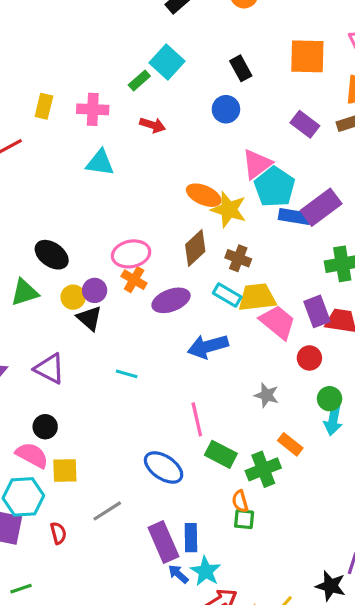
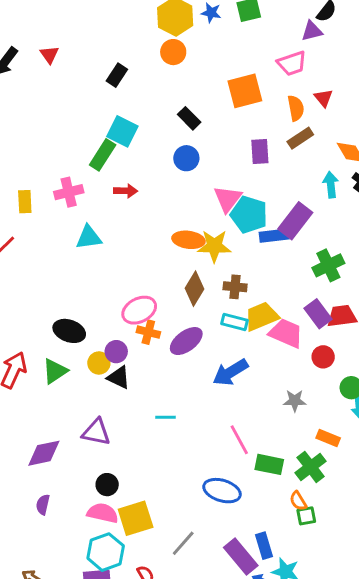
green rectangle: (139, 81) -> (103, 155), size x1.5
purple rectangle: (305, 124) -> (260, 152), turned 65
yellow square: (65, 471) -> (136, 518), size x1.4

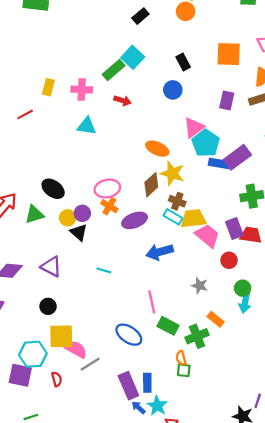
yellow star: (214, 246) -> (172, 173), moved
brown cross: (235, 287) -> (177, 201), moved
pink semicircle: (103, 513) -> (76, 349), moved

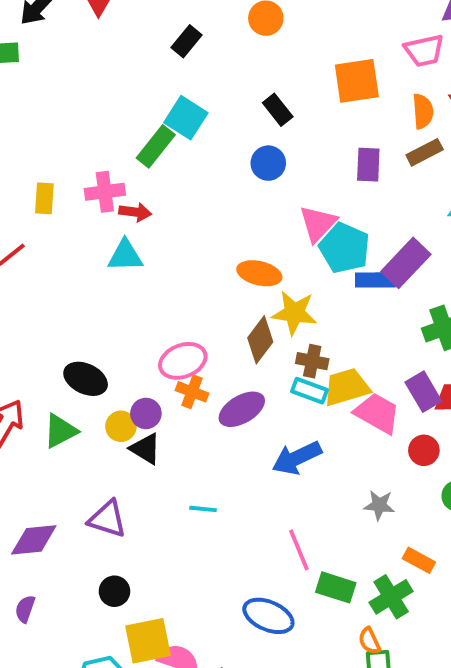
red arrow: (123, 100) -> (135, 212), moved

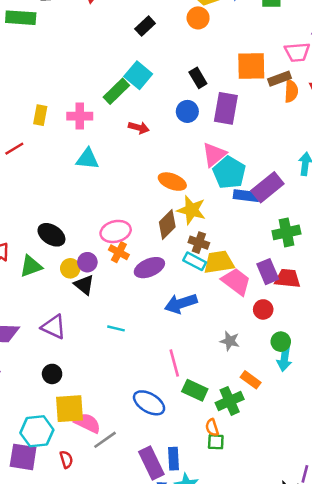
brown rectangle: (425, 152) -> (280, 79), moved
purple rectangle: (368, 165) -> (226, 108), moved, size x1.4
red arrow: (135, 212) -> (139, 128), moved

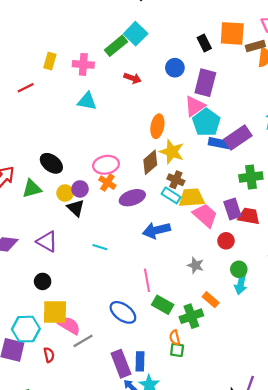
black rectangle: (198, 78) -> (204, 43), moved
purple rectangle: (226, 108) -> (205, 83), moved
orange ellipse: (172, 182) -> (157, 126), turned 75

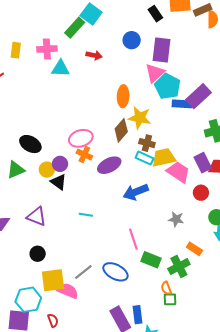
cyan triangle: (87, 101) -> (61, 68), moved
gray line: (83, 341) -> (83, 272), moved

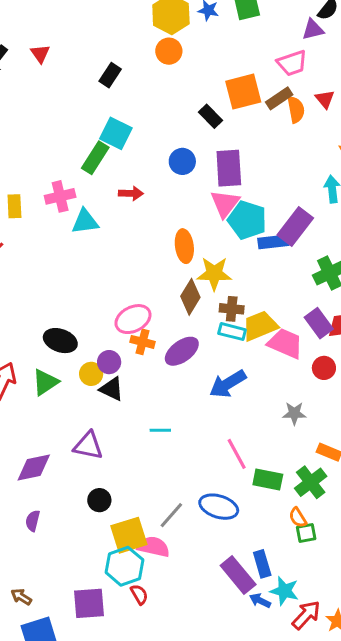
cyan hexagon: (28, 300) -> (124, 566), moved

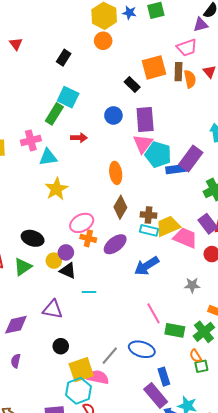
brown rectangle: (279, 98) -> (178, 72), turned -54
yellow star: (214, 274) -> (56, 189), moved, turned -30
cyan line: (160, 430) -> (89, 292), moved
blue rectangle: (262, 564) -> (164, 377), moved

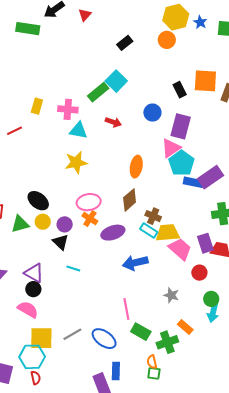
yellow circle: (54, 261) -> (43, 222), moved
black circle: (61, 346) -> (33, 289), moved
pink semicircle: (98, 377) -> (28, 309), moved

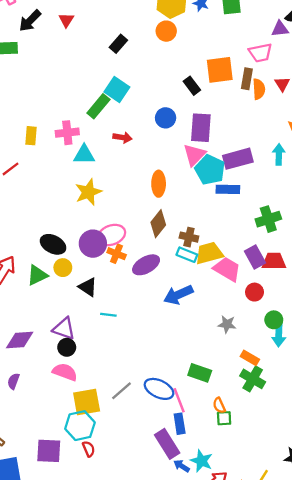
purple rectangle: (211, 177) -> (238, 159), moved, turned 30
purple circle: (65, 224) -> (93, 244), moved, size x1.5
pink line: (126, 309) -> (179, 400), moved
green cross: (167, 342) -> (253, 379), moved, turned -30

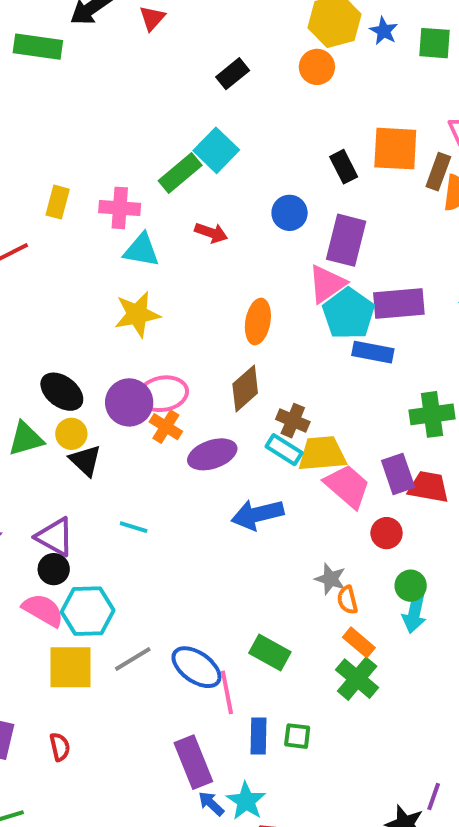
black triangle: (88, 287) -> (85, 460), moved
orange semicircle: (219, 405) -> (347, 600), moved
blue rectangle: (180, 424) -> (259, 736), moved
cyan hexagon: (80, 426) -> (88, 611), moved

